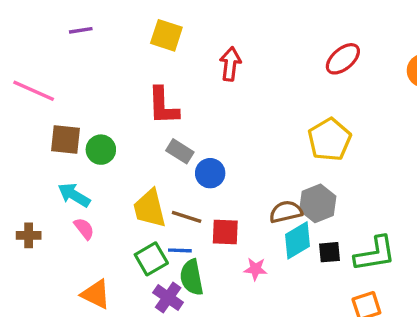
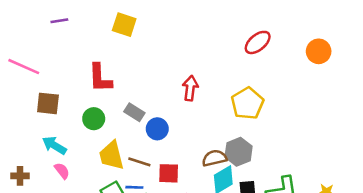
red arrow: (230, 64) -> (190, 88), moved
red L-shape: (163, 106) -> (100, 78), moved
green circle: (101, 150) -> (94, 119), moved

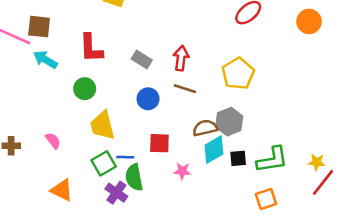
brown square: (48, 103) -> (39, 27), moved
gray rectangle: (134, 112) -> (142, 60), moved
cyan arrow: (54, 145) -> (45, 60), moved
brown line: (139, 162) -> (185, 89), moved

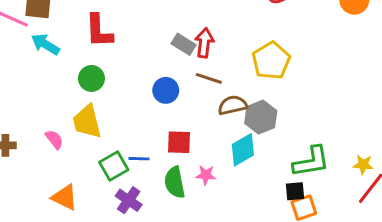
gray rectangle: (142, 60) -> (184, 44), moved
yellow trapezoid: (102, 125) -> (87, 122), moved
brown semicircle: (205, 128) -> (233, 105), moved
black square: (238, 158) -> (295, 191), moved
green semicircle: (134, 177) -> (175, 182), moved

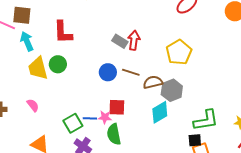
cyan arrow: (45, 44) -> (27, 41), turned 36
brown line: (209, 78) -> (131, 72), moved
yellow trapezoid: (87, 122) -> (38, 68), moved
pink star: (206, 175) -> (105, 117), moved

